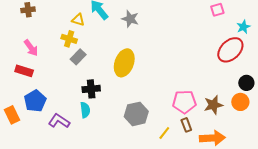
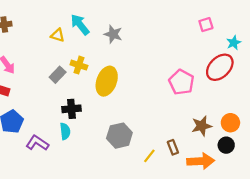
yellow cross: (69, 39) -> (79, 65), moved
black circle: (246, 83) -> (226, 145), moved
pink pentagon: (184, 102) -> (181, 82), moved, turned 30

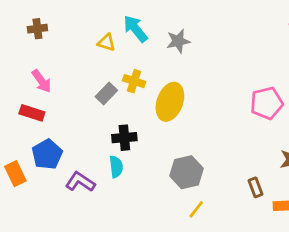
gray star: (113, 34) -> (178, 41), turned -30
pink pentagon: (181, 82) -> (267, 103), turned 30
yellow line: (149, 156) -> (196, 209), moved

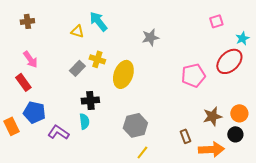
gray star: (178, 41) -> (150, 37), moved
red rectangle: (32, 113) -> (23, 82), turned 36
blue pentagon: (47, 154) -> (34, 112), turned -30

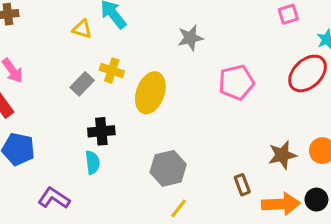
pink pentagon: (193, 75) -> (236, 82), moved
purple L-shape: (58, 132) -> (54, 198), moved
black circle: (235, 134) -> (316, 200), moved

